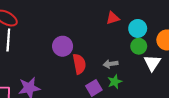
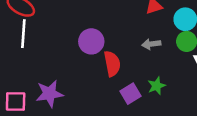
gray arrow: (111, 64) -> (151, 44), moved

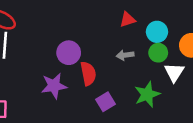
green star: (157, 86) -> (147, 94), moved, size x1.5
purple star: (50, 94) -> (54, 86), moved

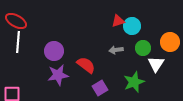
cyan circle: (157, 32) -> (132, 26), moved
purple circle: (69, 53) -> (54, 51), moved
red semicircle: (88, 74) -> (86, 65), turned -42

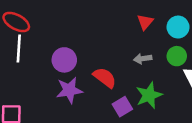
red triangle: (118, 21) -> (145, 22), turned -32
cyan circle: (132, 26) -> (178, 27), moved
green star: (134, 82) -> (149, 95), moved

